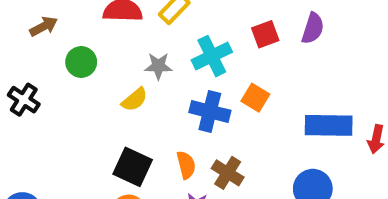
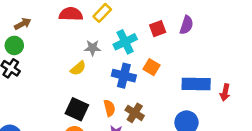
green circle: (81, 62) -> (14, 45), moved

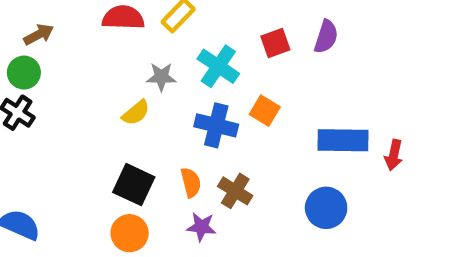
cyan cross: (125, 42) -> (218, 66), turned -30

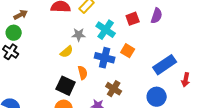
blue rectangle: (343, 140) -> (165, 65), turned -35
red arrow: (394, 155) -> (186, 80), moved
orange semicircle: (191, 182) -> (83, 73), moved

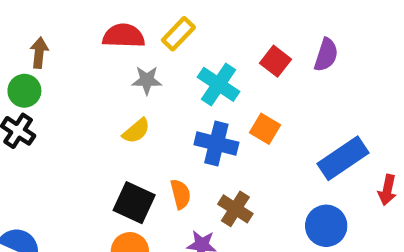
brown arrow: (21, 15) -> (39, 53), turned -56
red square: (133, 19) -> (275, 61), turned -32
gray star: (79, 35) -> (147, 80), moved
orange semicircle: (83, 73) -> (181, 194), moved

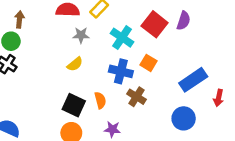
red square: (275, 61) -> (155, 24), size x1.5
brown cross: (235, 209) -> (136, 97), moved

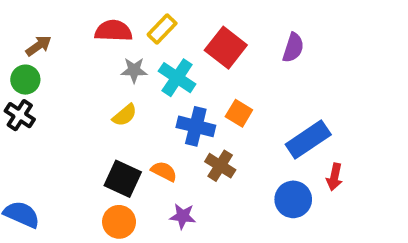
brown arrow: (19, 19) -> (38, 46), turned 49
red square: (155, 24) -> (226, 48), moved
cyan cross: (122, 38) -> (177, 78), moved
red arrow: (219, 98) -> (334, 177), moved
orange semicircle: (100, 100) -> (164, 171), turned -49

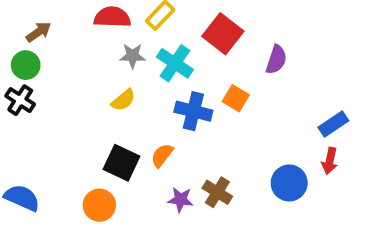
purple semicircle: (293, 48) -> (276, 60), moved
blue rectangle: (308, 139) -> (333, 124), moved, size x0.7
brown cross: (220, 166) -> (217, 192), moved
orange semicircle: (164, 171) -> (162, 155), turned -80
orange circle: (119, 222) -> (99, 205), moved

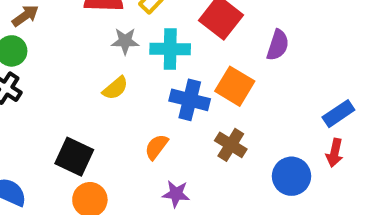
cyan cross: (175, 63) -> (170, 49), turned -33
orange square: (236, 98) -> (235, 86), size x1.4
black square: (121, 163) -> (74, 157), moved
brown cross: (217, 192) -> (231, 145), moved

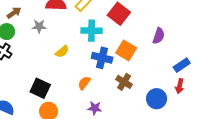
gray star: (125, 41) -> (39, 26), moved
purple semicircle: (278, 45) -> (159, 36), moved

